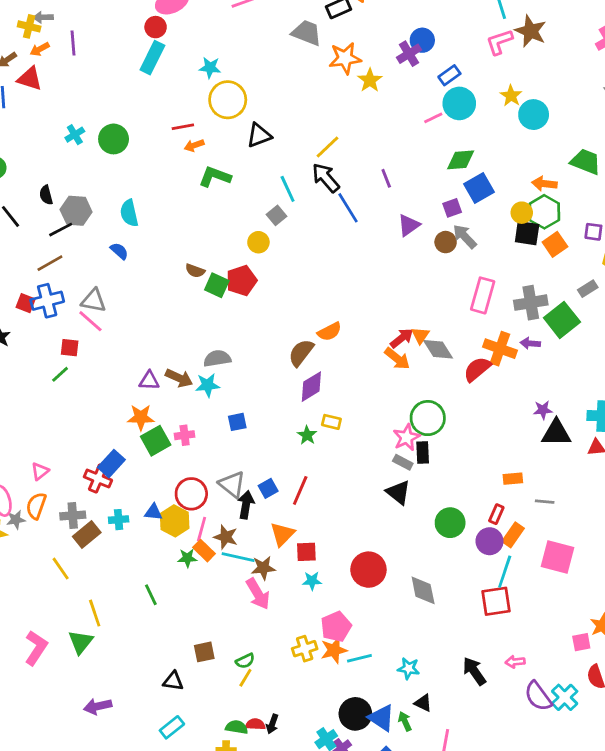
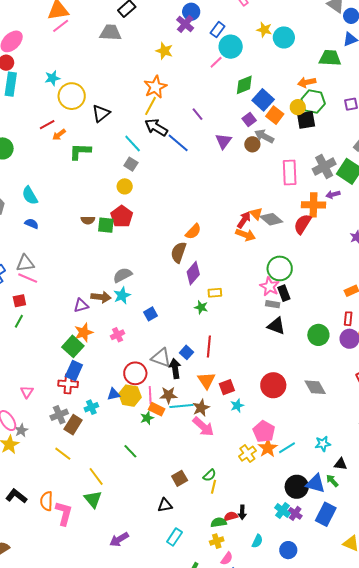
orange star: (345, 58) -> (155, 87), moved
orange square: (555, 244) -> (275, 115), moved
green square: (156, 441) -> (73, 346), moved
orange semicircle: (36, 506) -> (47, 501), moved

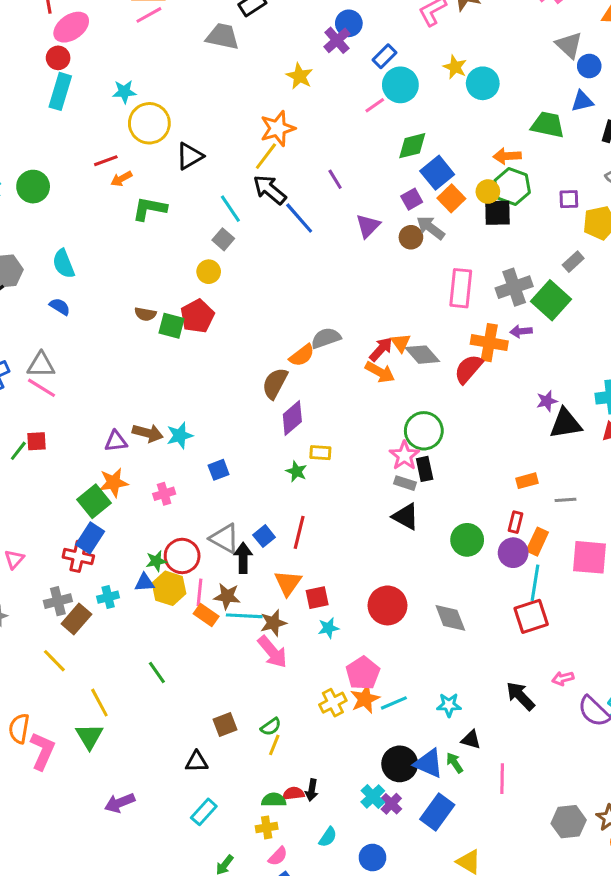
gray semicircle: (123, 275) -> (326, 338), moved
red square: (19, 301) -> (36, 441), moved
green star: (147, 418) -> (156, 561), moved

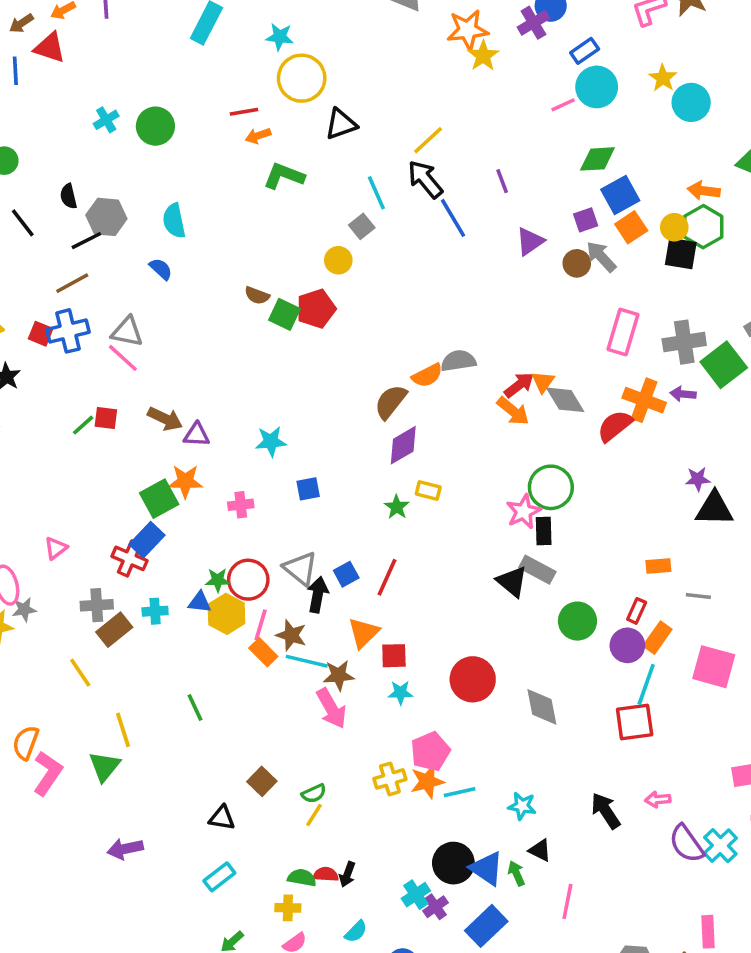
orange star: (278, 128) -> (468, 30), moved
brown arrow: (148, 433) -> (165, 419), moved
gray rectangle: (405, 483) -> (537, 570), moved, size x1.4
brown square: (225, 725) -> (262, 781), turned -35

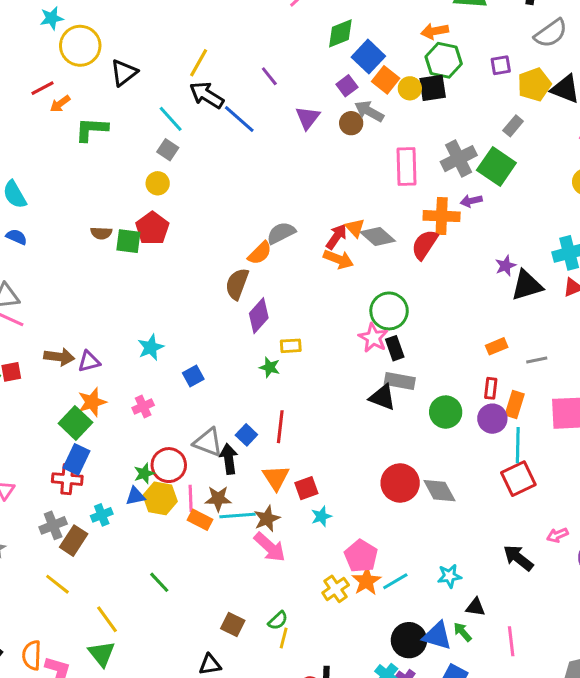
yellow circle: (674, 227) -> (410, 88), moved
red circle: (473, 679) -> (400, 483), moved

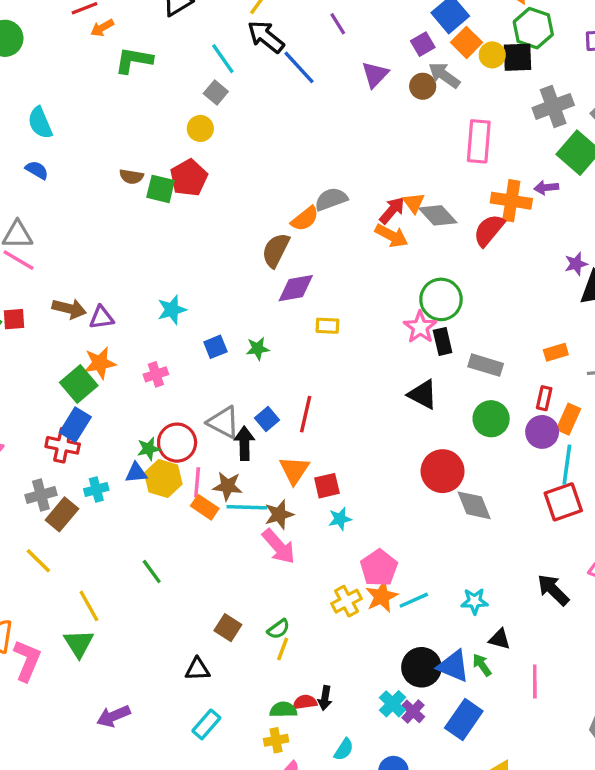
gray cross: (459, 159) -> (553, 106), moved
purple diamond: (259, 316) -> (296, 288), turned 32
green star: (270, 367) -> (258, 349), moved, turned -30
gray rectangle: (400, 381) -> (486, 365), moved
red circle: (400, 483) -> (443, 471), moved

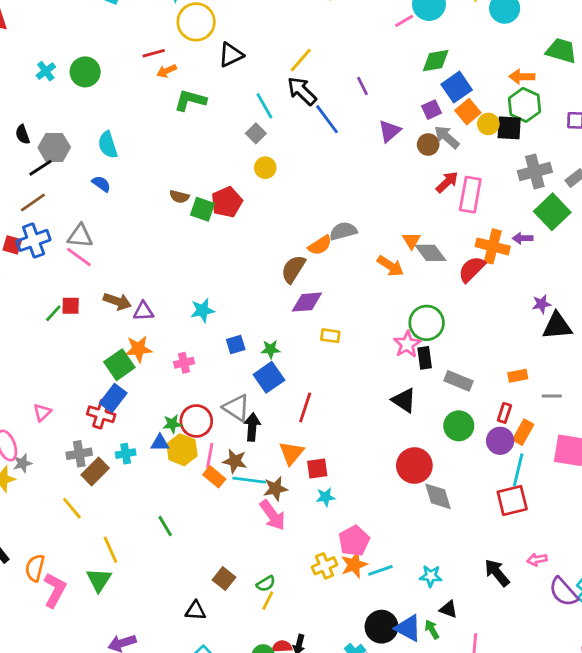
yellow circle: (200, 128) -> (265, 168), moved
red arrow: (392, 210) -> (447, 182), moved
blue square: (267, 419) -> (269, 377), moved, size x1.5

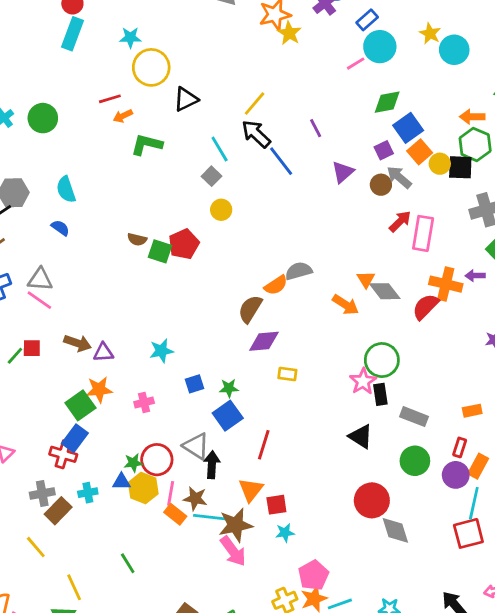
brown star: (275, 489) -> (236, 525), size x1.4

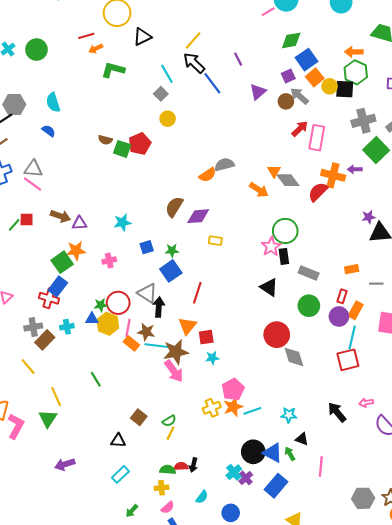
brown semicircle: (250, 309) -> (174, 207), moved

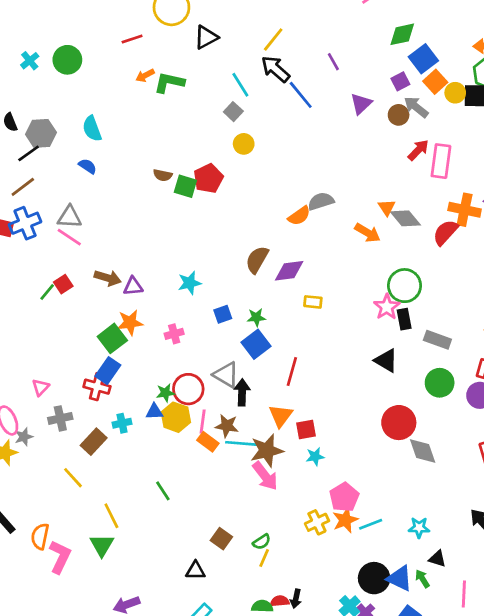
orange arrow: (96, 49) -> (145, 76), moved
red square: (27, 219) -> (63, 284), turned -32
gray cross: (33, 327) -> (60, 418), moved

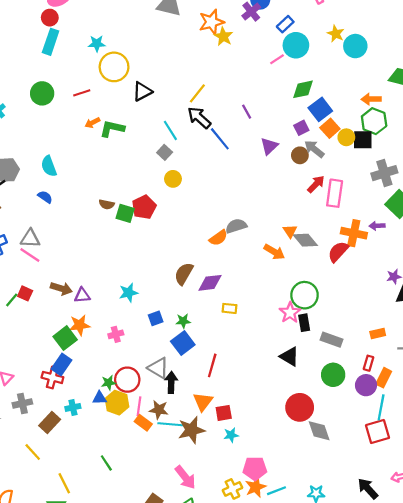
green circle: (67, 60) -> (42, 93), moved
red square: (63, 284) -> (25, 293), turned -32
pink arrow: (265, 476) -> (185, 477), moved
pink pentagon: (344, 497) -> (255, 468), turned 30

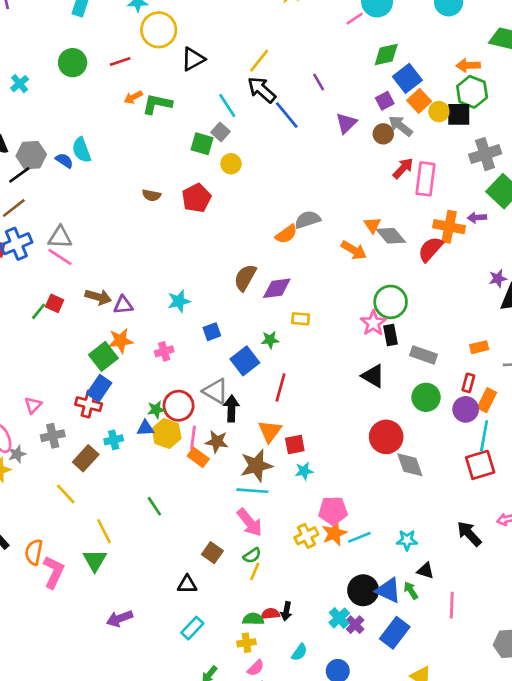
blue semicircle: (45, 197) -> (64, 161), moved
green square: (125, 213) -> (202, 144), moved
green star: (183, 321) -> (270, 340), moved
cyan line: (171, 424) -> (252, 491), moved

